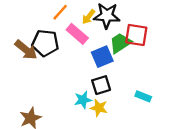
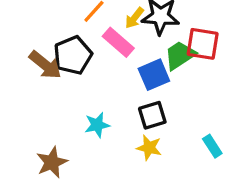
black pentagon: (45, 43) -> (73, 55), turned -30
cyan rectangle: (143, 96) -> (212, 146), moved, turned 35
cyan star: (83, 100) -> (97, 125), moved

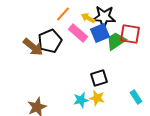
yellow arrow: (134, 18) -> (88, 18), turned 80
blue square: (154, 75) -> (100, 33), moved
cyan star: (97, 125) -> (81, 100), moved

